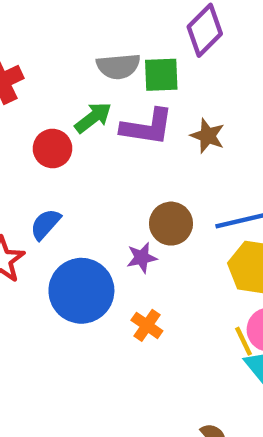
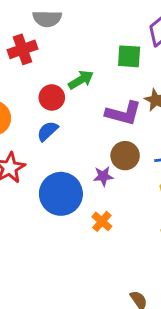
gray semicircle: (118, 66) -> (47, 19), moved
purple L-shape: (147, 127) -> (123, 113), moved
blue semicircle: (45, 224) -> (48, 131), moved

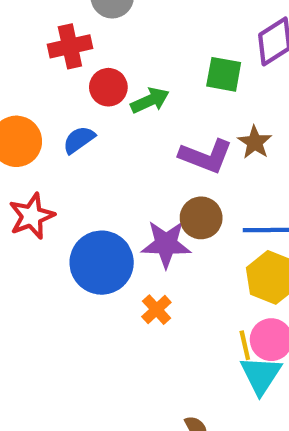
red circle: (52, 97) -> (108, 87), moved
blue semicircle: (48, 131) -> (79, 140), moved
purple star: (103, 176) -> (166, 244), size x1.6

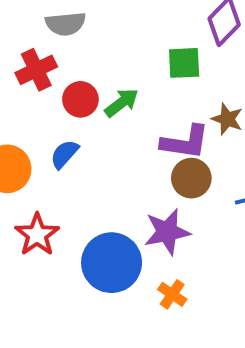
brown circle: (201, 218) -> (191, 178), moved

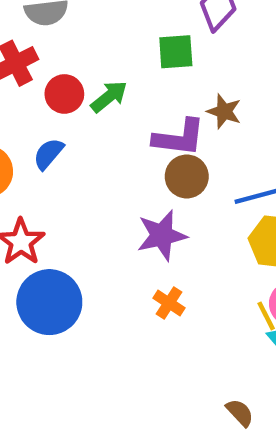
blue circle: (112, 263) -> (49, 302), moved

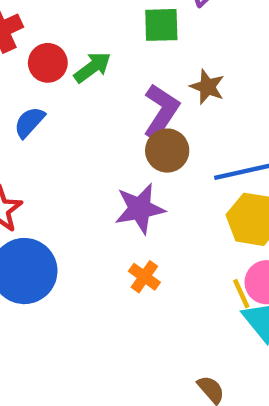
purple L-shape: (179, 138) -> (161, 111), turned -66

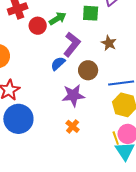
green arrow: (92, 67) -> (58, 19), moved
purple L-shape: (161, 111) -> (72, 44), moved
blue semicircle: (29, 122) -> (58, 64), moved

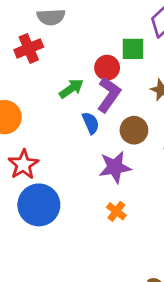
green arrow: (58, 19) -> (71, 89), moved
red circle: (38, 26) -> (107, 68), moved
blue semicircle: (58, 64) -> (91, 123), turned 112

